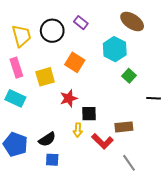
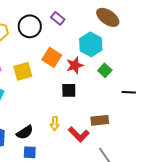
red star: (69, 98) -> (75, 65), moved
black square: (89, 114) -> (69, 90), moved

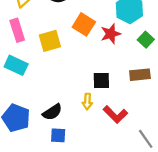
black square: (69, 90) -> (101, 81), moved
brown rectangle: (100, 120) -> (140, 75), moved

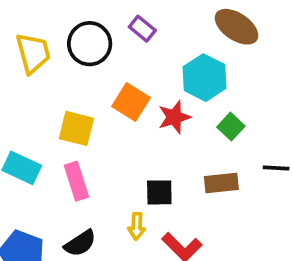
pink rectangle: (17, 30) -> (76, 181), moved
yellow square: (50, 41) -> (76, 128), turned 30

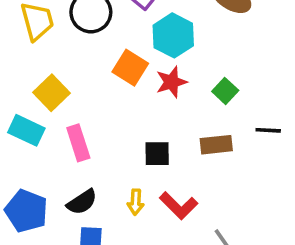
cyan hexagon: (204, 78) -> (173, 35), moved
yellow square: (76, 128) -> (51, 93), moved, turned 32
yellow arrow: (137, 226) -> (136, 202), moved

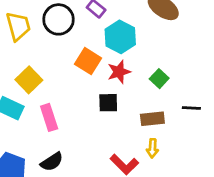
black square: (157, 154) -> (108, 103), moved
yellow arrow: (136, 202) -> (152, 148), moved

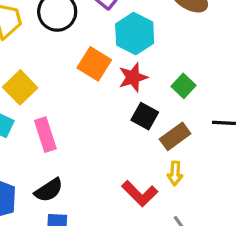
black square: (108, 103) -> (145, 116), moved, turned 30
brown rectangle: (152, 119) -> (175, 136), turned -30

